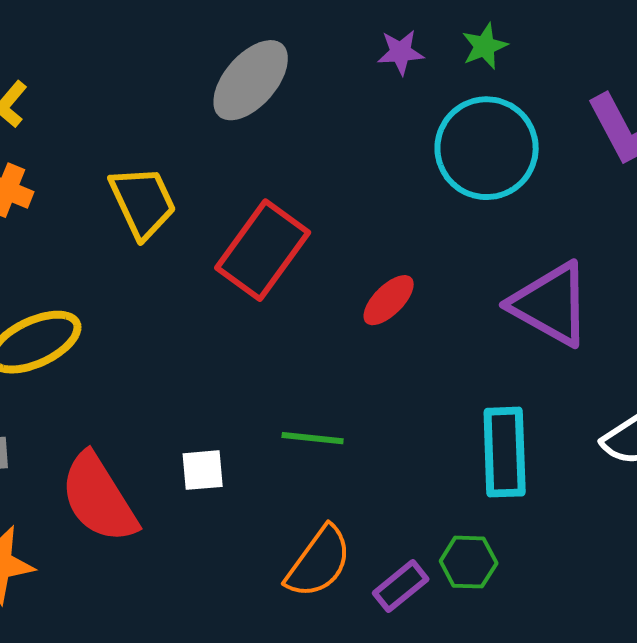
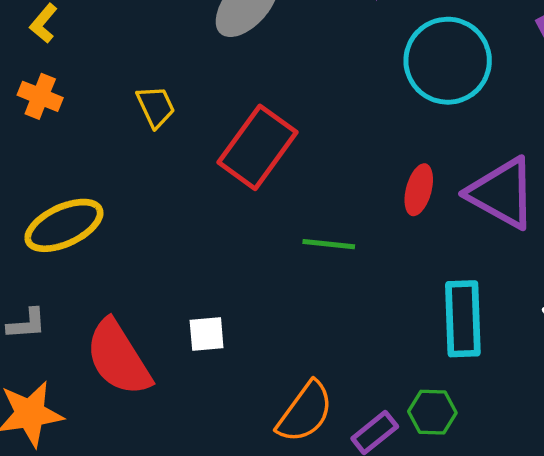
yellow trapezoid: (143, 202) -> (156, 107), size x0.7
red ellipse: (389, 300) -> (419, 190), moved, turned -30
green line: (313, 438) -> (329, 244), moved

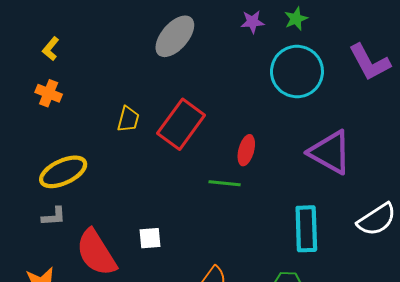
yellow trapezoid: (156, 107) -> (128, 119), moved, turned 40
red ellipse: (419, 190) -> (246, 150), moved
gray L-shape: (27, 324) -> (54, 216), moved

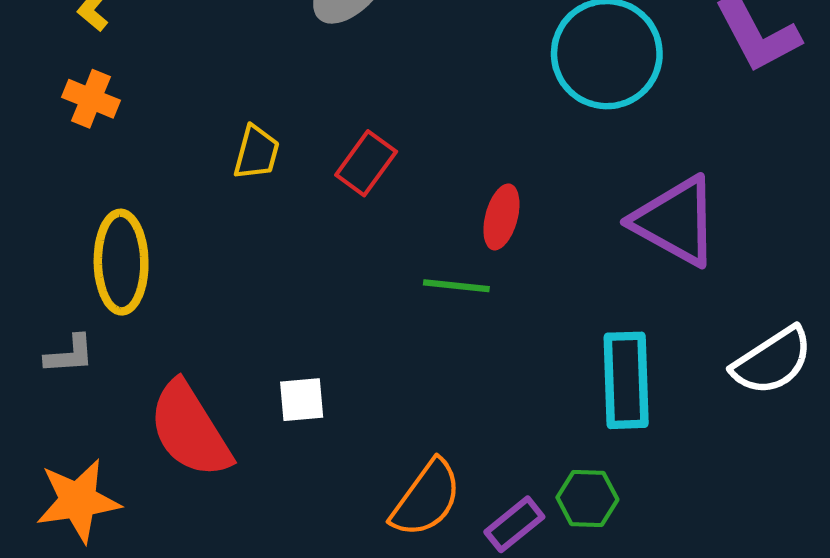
red rectangle: (181, 124) -> (366, 163), size x0.6
yellow ellipse: (63, 172) -> (121, 262), turned -66
gray L-shape: (54, 216) -> (70, 354), moved

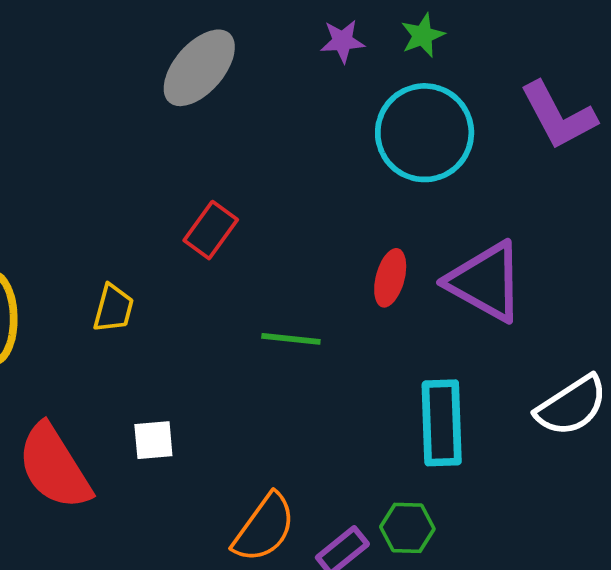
yellow trapezoid: (256, 152) -> (113, 308), moved
red ellipse: (501, 217) -> (390, 278), moved

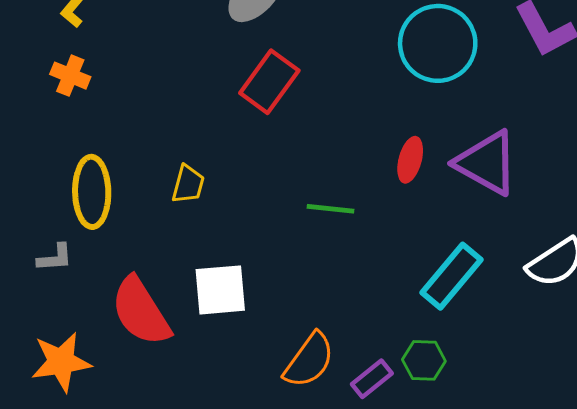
red rectangle: (211, 230) -> (269, 82), moved, size x1.4
cyan rectangle: (442, 423) -> (451, 276), turned 42
white square: (153, 440) -> (220, 290), size x1.6

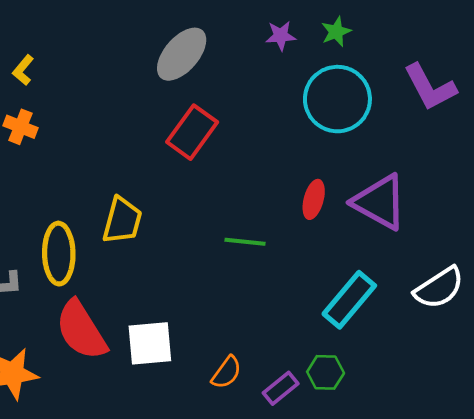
yellow trapezoid: (188, 184) -> (122, 221), size x1.4
yellow ellipse: (92, 192) -> (59, 254), moved
white square: (220, 290) -> (150, 343), moved
orange semicircle: (309, 360) -> (227, 372), size x0.7

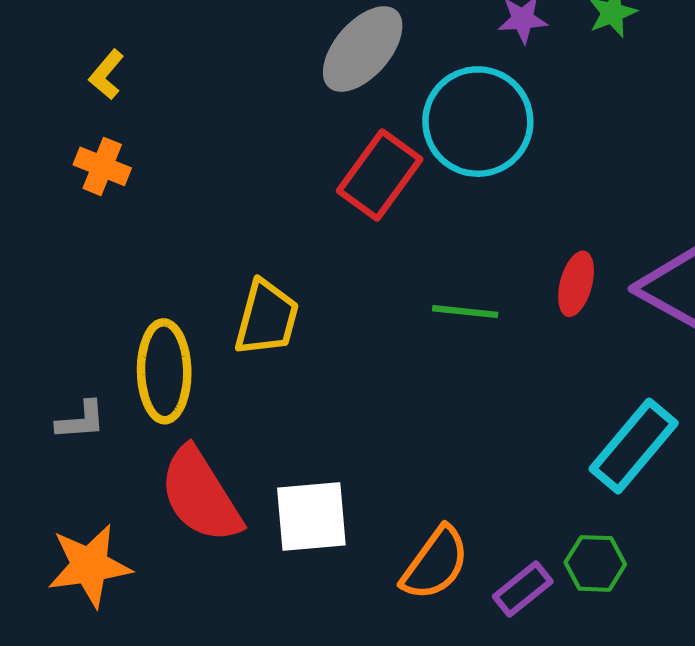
cyan circle: (337, 99) -> (478, 122), moved
green line: (245, 242) -> (465, 312), moved
orange semicircle: (227, 372) -> (435, 563), size x1.4

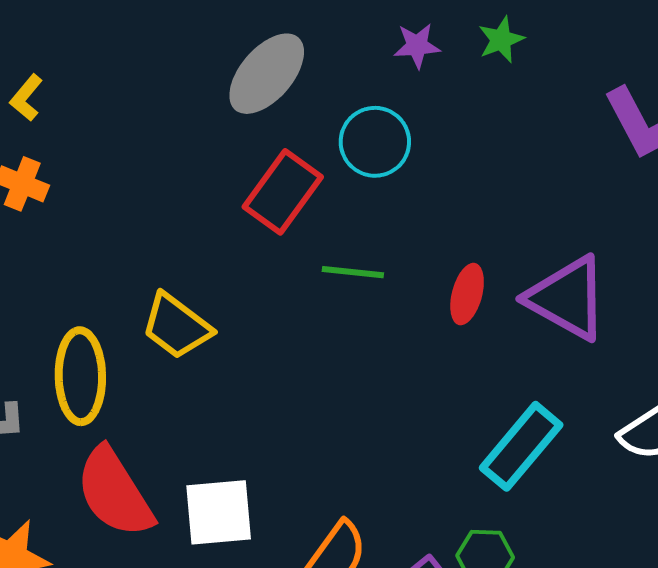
cyan circle: (478, 122) -> (375, 142), size x0.7
green line: (465, 312) -> (353, 272), moved
yellow trapezoid: (267, 318) -> (177, 326), turned 112

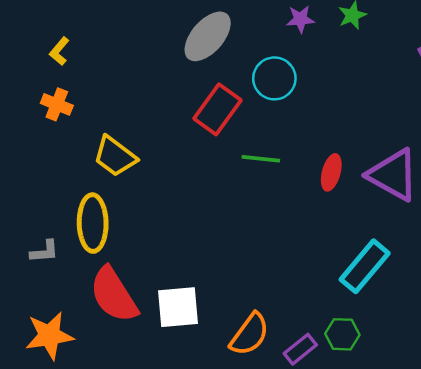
yellow trapezoid: (177, 326) -> (115, 156), moved

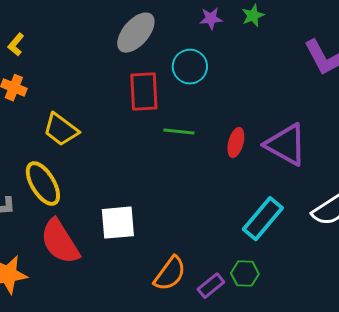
red rectangle: (218, 109) -> (144, 92), turned -39
yellow ellipse: (93, 223) -> (43, 184), turned -30
white square: (178, 307) -> (118, 223), moved

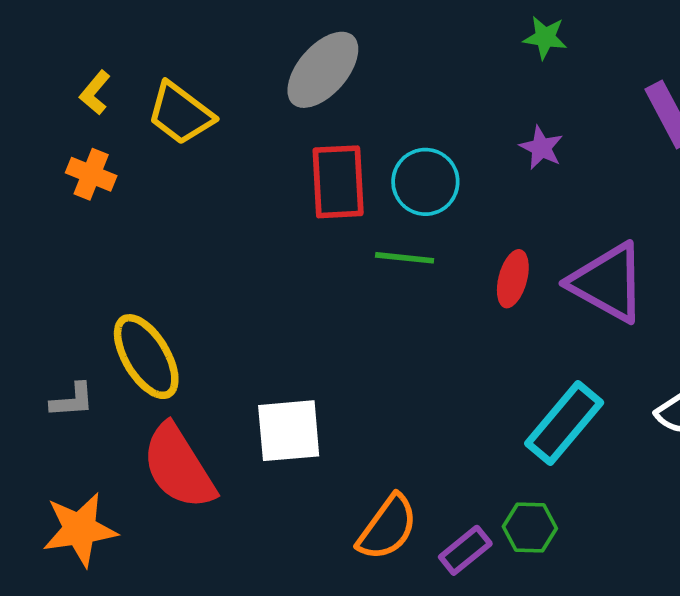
green star: (253, 16) -> (545, 38), turned 30
purple star: (211, 19) -> (541, 148), moved, turned 30
cyan circle: (190, 67) -> (425, 182), moved
yellow trapezoid: (61, 130) -> (180, 113), moved

